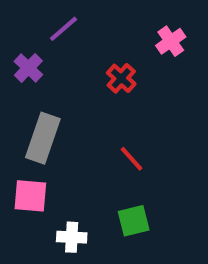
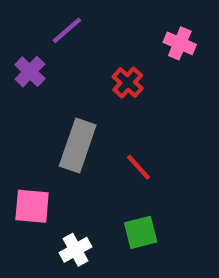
pink cross: (171, 41) -> (180, 43), turned -32
gray rectangle: (43, 138) -> (78, 145), moved
white cross: (72, 237) -> (76, 250), turned -32

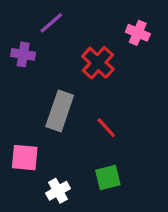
purple cross: (30, 72) -> (23, 54), turned -35
red cross: (128, 82) -> (98, 63), size x1.4

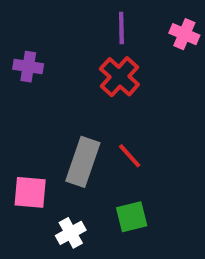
purple line: (51, 23) -> (121, 28), moved, turned -50
pink cross: (138, 33) -> (184, 34), moved
gray rectangle: (60, 111) -> (83, 162), moved

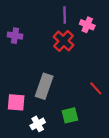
pink cross: (184, 34) -> (87, 25), moved
red line: (130, 156) -> (96, 88), moved

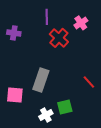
purple line: (65, 15) -> (47, 17), moved
pink cross: (87, 25) -> (81, 23), turned 32
white cross: (38, 124) -> (46, 115), moved

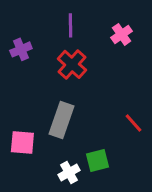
purple cross: (14, 33) -> (21, 49), turned -32
red cross: (59, 38) -> (72, 64), moved

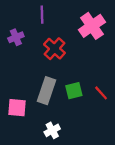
purple line: (71, 25) -> (42, 15), moved
pink cross: (122, 34) -> (92, 26), size x1.6
green square: (98, 161) -> (74, 91), moved

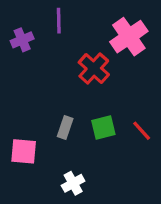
purple cross: (16, 37) -> (22, 40), moved
red cross: (54, 49) -> (94, 68), moved
gray rectangle: (47, 91) -> (65, 127), size x0.6

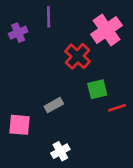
gray rectangle: (65, 127) -> (54, 105), turned 42
green square: (103, 127) -> (97, 89), moved
red line: (142, 131) -> (117, 108), turned -66

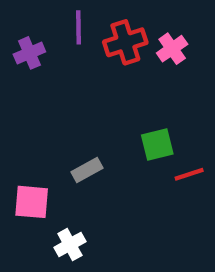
pink cross: (107, 30) -> (172, 49), size x0.6
red cross: (78, 56) -> (125, 42), moved, turned 30
white cross: (60, 151) -> (70, 245), moved

